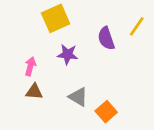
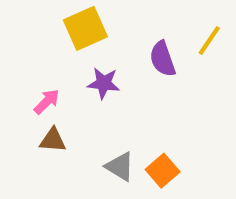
pink arrow: (30, 66) -> (47, 102), turned 30
gray triangle: (78, 97) -> (120, 167), moved

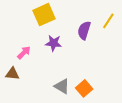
purple semicircle: (163, 59) -> (84, 30), turned 36
brown triangle: (53, 140) -> (12, 74), moved

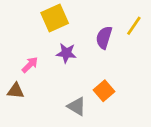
orange square: (84, 88) -> (104, 91), moved

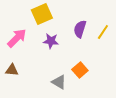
yellow line: (134, 26) -> (103, 32), moved
pink arrow: (30, 65) -> (17, 38), moved, size x1.5

